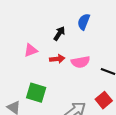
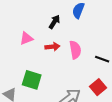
pink semicircle: (80, 62) -> (75, 50), turned -90

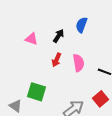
pink triangle: (26, 38) -> (31, 39), moved, turned 40
red arrow: (52, 47) -> (56, 60), turned 120

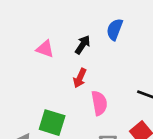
pink semicircle: (78, 63) -> (99, 103), moved

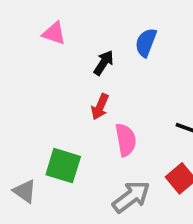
pink triangle: (45, 49) -> (54, 33), moved

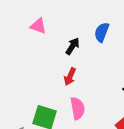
pink semicircle: (126, 140) -> (78, 108), moved

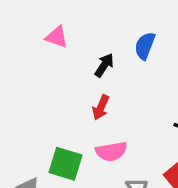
pink semicircle: (78, 108) -> (111, 151), turned 90

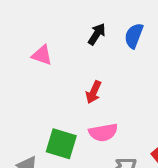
pink triangle: (57, 37) -> (42, 55), moved
black arrow: (104, 65) -> (97, 34), moved

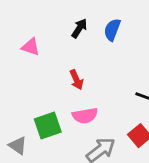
red arrow: (94, 92) -> (76, 80), turned -48
green square: (61, 144) -> (48, 126), turned -36

